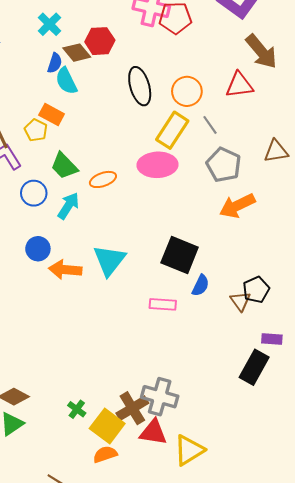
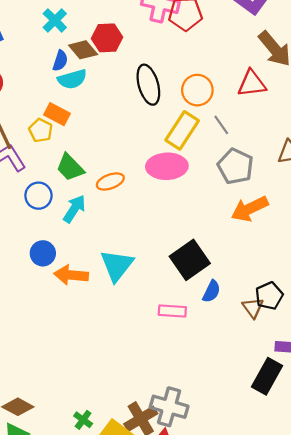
cyan semicircle: (66, 81) -> (72, 79), turned -80
black square: (180, 255) -> (190, 260), turned 33

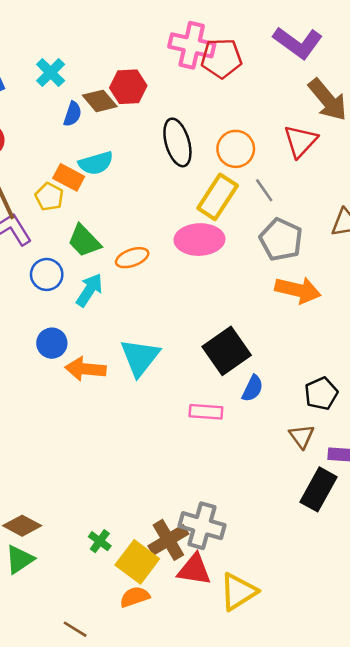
cyan cross: (55, 20) -> (51, 73), moved
cyan semicircle: (72, 79) -> (96, 163), moved
red triangle: (252, 84) -> (300, 141), turned -40
orange arrow: (250, 209) -> (298, 290), turned -141
brown triangle: (253, 308) -> (302, 436), moved

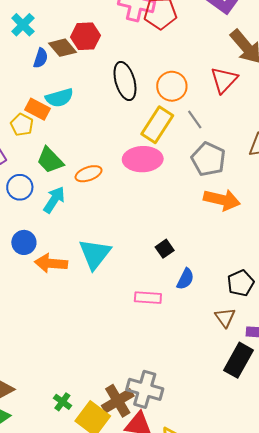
black square: (227, 351) -> (165, 249), size x0.5

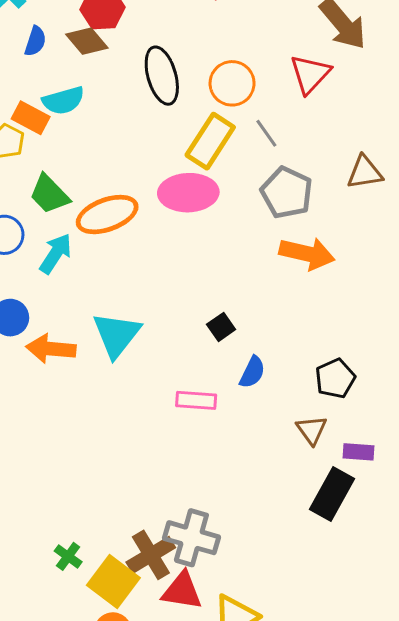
brown diamond: (62, 48) -> (87, 41), moved
orange ellipse: (89, 174) -> (107, 215), size x1.5

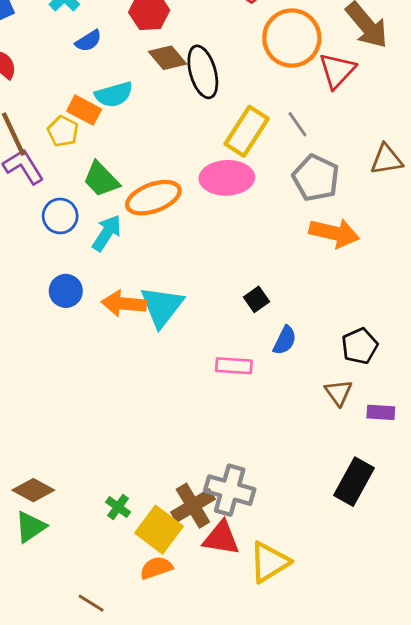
blue semicircle: (35, 41) -> (88, 41), turned 40
brown diamond: (87, 41) -> (168, 58), moved
orange circle: (232, 83) -> (292, 38), moved, size x1.4
orange arrow: (51, 349) -> (124, 304), moved
black rectangle: (332, 494) -> (354, 482), moved

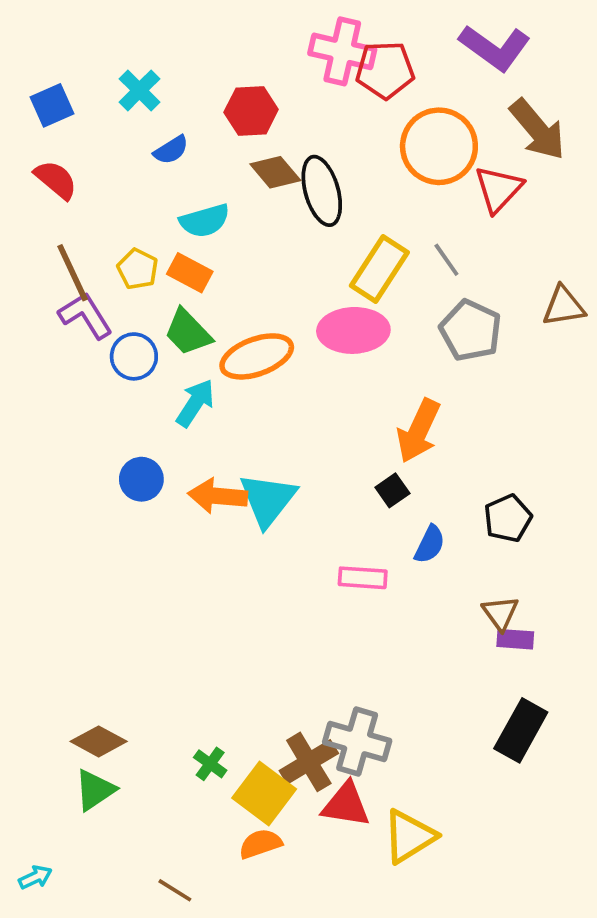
orange rectangle: (84, 110) -> (190, 273), moved
blue circle: (60, 216) -> (134, 356), moved
orange arrow: (334, 233) -> (419, 431), moved, turned 102
black pentagon: (360, 346) -> (508, 518), moved
purple rectangle: (381, 412) -> (515, 639), moved

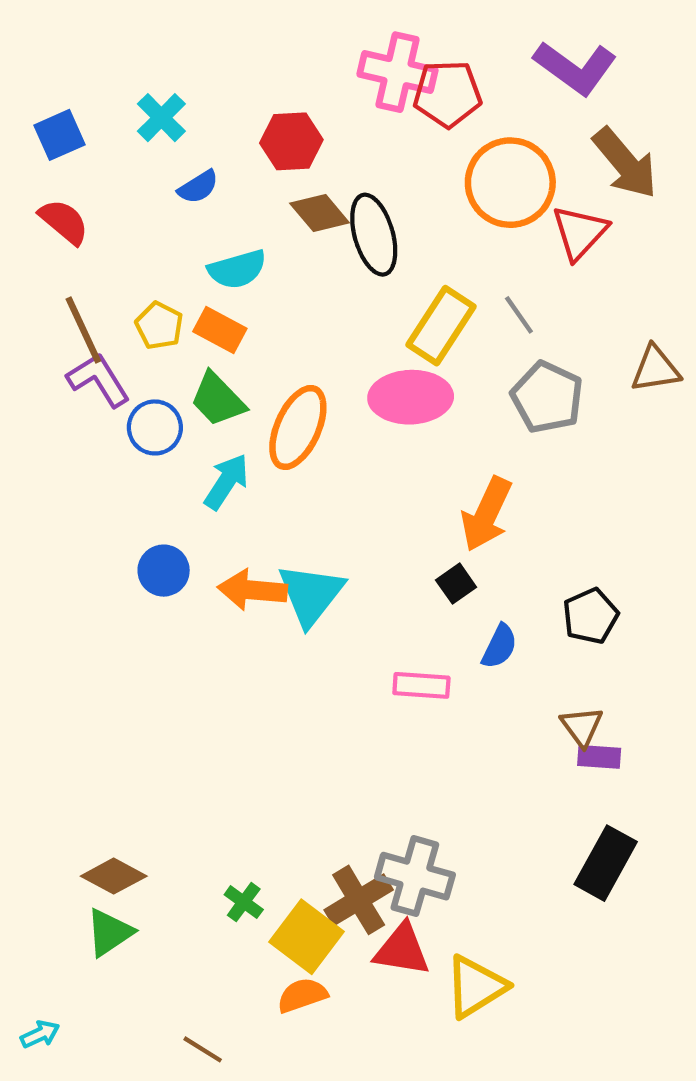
orange ellipse: (257, 356) -> (298, 427), turned -46

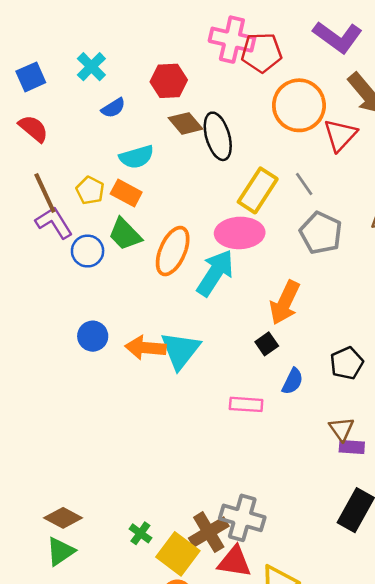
cyan arrow: (226, 482) -> (215, 273), moved, size x1.4

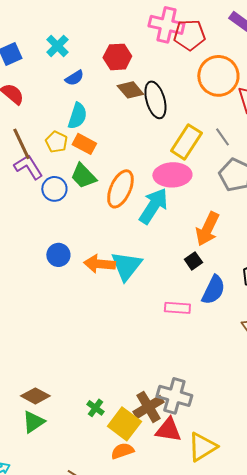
cyan semicircle: (137, 157) -> (77, 116), moved, turned -56
blue semicircle: (293, 381) -> (213, 290), size x1.4

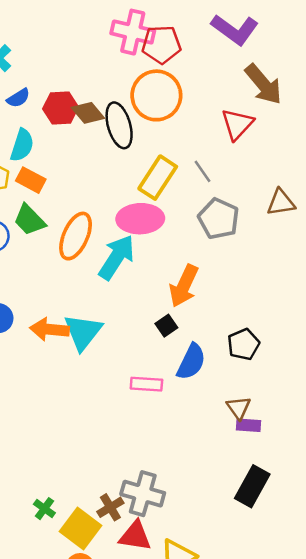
red hexagon: (117, 57) -> (61, 108), moved
orange circle: (218, 76) -> (156, 95), moved
brown cross: (148, 407) -> (110, 507), size x0.7

